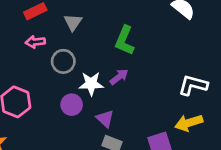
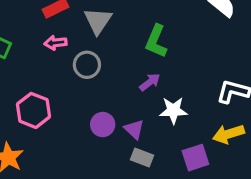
gray triangle: (73, 22) -> (98, 21), size x1.4
white star: (91, 84) -> (173, 110), moved
purple circle: (72, 105) -> (103, 125), moved

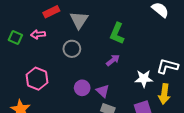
pink arrow: (55, 43) -> (38, 34), moved
white star: (173, 110) -> (144, 79), moved
yellow arrow: (228, 134) -> (164, 94), turned -66

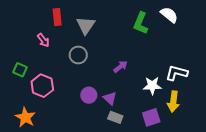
red rectangle: (51, 12) -> (57, 17), turned -70
green L-shape: (117, 33) -> (141, 23), moved
pink arrow: (38, 34) -> (43, 40), turned -120
green square: (15, 38) -> (20, 70), moved

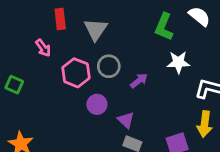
gray circle: (78, 55) -> (109, 66), moved
pink hexagon: (42, 86) -> (76, 73), moved
white star: (152, 86) -> (178, 62), moved
purple circle: (89, 95) -> (97, 104), moved

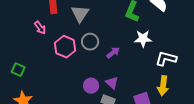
green square: (14, 85) -> (18, 70), moved
purple circle: (97, 104) -> (91, 86), moved
purple triangle: (126, 120) -> (112, 83), moved

